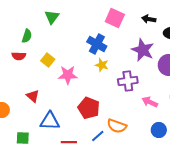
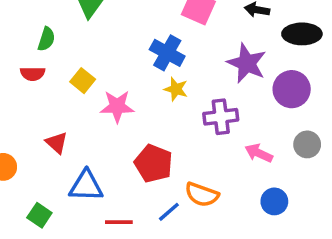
green square: (23, 138) -> (39, 215), turned 32

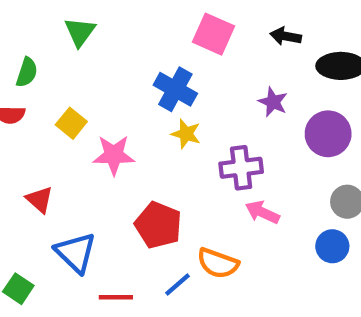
purple star: (247, 63) -> (273, 102), size x0.6
pink arrow: (259, 153) -> (262, 212), moved
blue triangle: (86, 186) -> (76, 253), turned 42
blue circle: (274, 201) -> (332, 246), moved

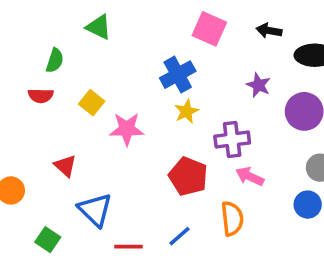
green triangle: (80, 32) -> (99, 27), turned -40
blue cross: (175, 89) -> (178, 75), turned 32
yellow star: (186, 134) -> (186, 111), turned 30
red pentagon: (158, 225) -> (188, 176), moved
orange semicircle: (218, 263) -> (232, 219), moved, turned -116

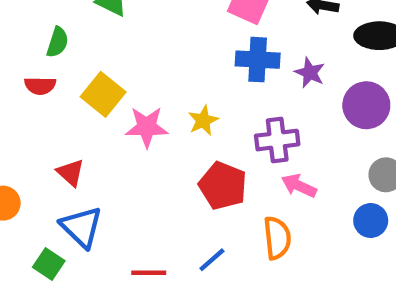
blue cross: (178, 75) -> (258, 60), moved, turned 32
yellow square: (92, 103) -> (103, 94), size x1.4
yellow star: (186, 111) -> (203, 120), moved
blue triangle: (95, 210) -> (81, 227), moved

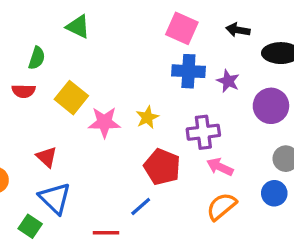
orange semicircle: (277, 238) -> (221, 206), moved, turned -124
blue line: (212, 260) -> (141, 206), moved

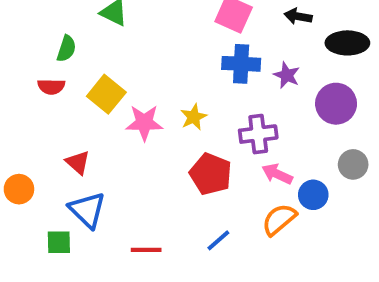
blue circle: (274, 193) -> (313, 195), moved
blue line: (141, 206) -> (218, 240), moved
green square: (30, 226) -> (59, 242), turned -35

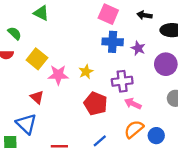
green semicircle: (66, 49) -> (15, 33), turned -64
red triangle: (78, 163) -> (37, 97), moved
blue circle: (313, 195) -> (156, 136), moved

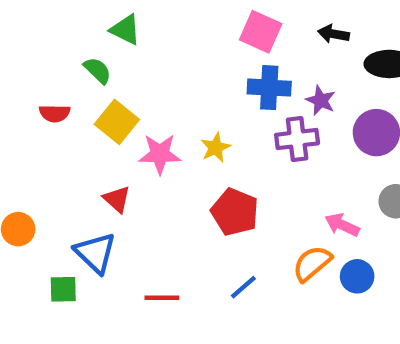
green semicircle: (15, 33) -> (98, 70), moved
purple cross: (122, 81) -> (297, 139), moved
pink arrow: (133, 104) -> (342, 225), moved

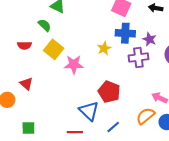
yellow star: (216, 148) -> (104, 48), moved
red triangle: (117, 199) -> (26, 84), moved
blue triangle: (95, 253) -> (89, 111), moved

